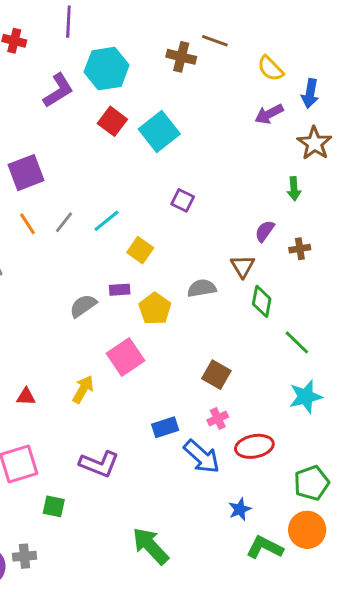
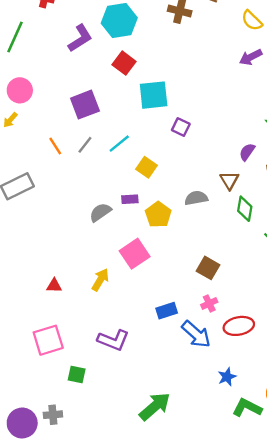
cyan square: (159, 132) -> (154, 95), moved, turned 32
purple square: (26, 173) -> (85, 105), moved
green arrow: (150, 546) -> (155, 406), turned 92

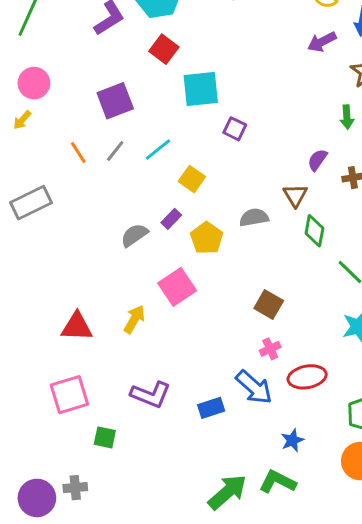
purple rectangle: (130, 199) -> (171, 219), turned -42
red triangle: (54, 286) -> (77, 327), size x1.6
blue rectangle: (167, 311) -> (211, 408), moved
green arrow: (155, 406) -> (227, 492), moved
green L-shape: (247, 408) -> (278, 482), moved

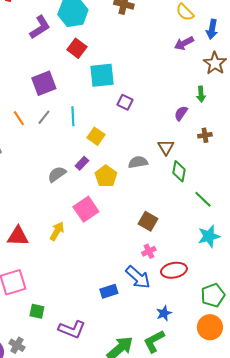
cyan line: (158, 150) -> (73, 116), turned -54
purple semicircle: (317, 160) -> (181, 113), moved
purple L-shape: (151, 395) -> (72, 329), moved
green L-shape: (278, 482) -> (154, 341), turned -55
gray cross: (75, 488) -> (17, 345), turned 35

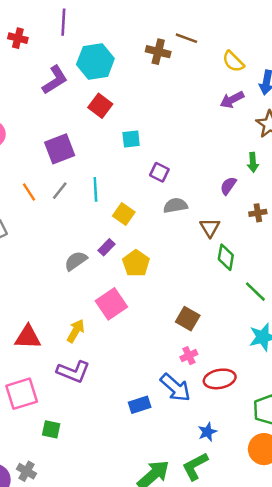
cyan square: (102, 75) -> (131, 139), size x0.6
gray semicircle: (138, 162) -> (175, 205), moved
purple L-shape: (72, 329) -> (73, 372), moved

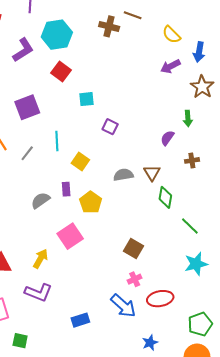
gray line: (60, 191) -> (27, 153), moved
gray semicircle: (175, 205) -> (123, 175), moved
purple rectangle: (106, 247) -> (66, 189), turned -48
blue rectangle: (140, 405) -> (80, 320), moved

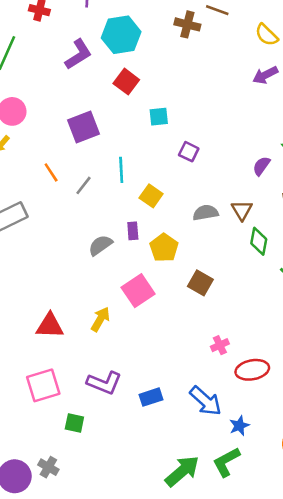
brown square: (134, 248) -> (200, 283), moved
purple L-shape: (38, 292) -> (104, 383), moved
blue arrow: (123, 306) -> (206, 401), moved

